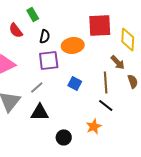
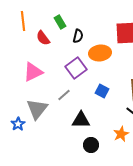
black semicircle: (45, 36) -> (78, 36), moved
purple square: (49, 60) -> (76, 68), turned -30
black triangle: (40, 112) -> (81, 120), moved

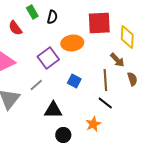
black semicircle: (78, 36) -> (52, 17), moved

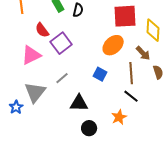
red semicircle: (15, 28) -> (42, 30), moved
orange ellipse: (72, 43) -> (113, 45), moved, turned -35
purple square: (48, 58) -> (61, 43), moved

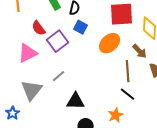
blue square: (100, 74) -> (81, 27), moved
blue star: (16, 107) -> (13, 113), moved

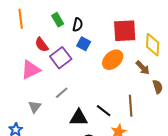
brown line: (128, 71) -> (131, 106), moved
gray triangle: (32, 90) -> (35, 107), size x0.6
black line: (128, 94) -> (104, 111), moved

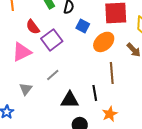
blue square: (84, 44) -> (83, 26), moved
brown line: (131, 106) -> (112, 73), moved
black line: (104, 111) -> (95, 93), turned 42

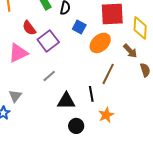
brown line: (112, 73) -> (108, 74), turned 30
gray triangle: (26, 89) -> (15, 96), moved

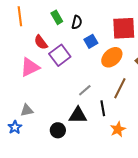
blue square: (79, 27) -> (91, 41), turned 32
gray line: (49, 76) -> (85, 90), moved
gray triangle: (15, 96) -> (27, 110), turned 40
black circle: (76, 126) -> (58, 130), moved

